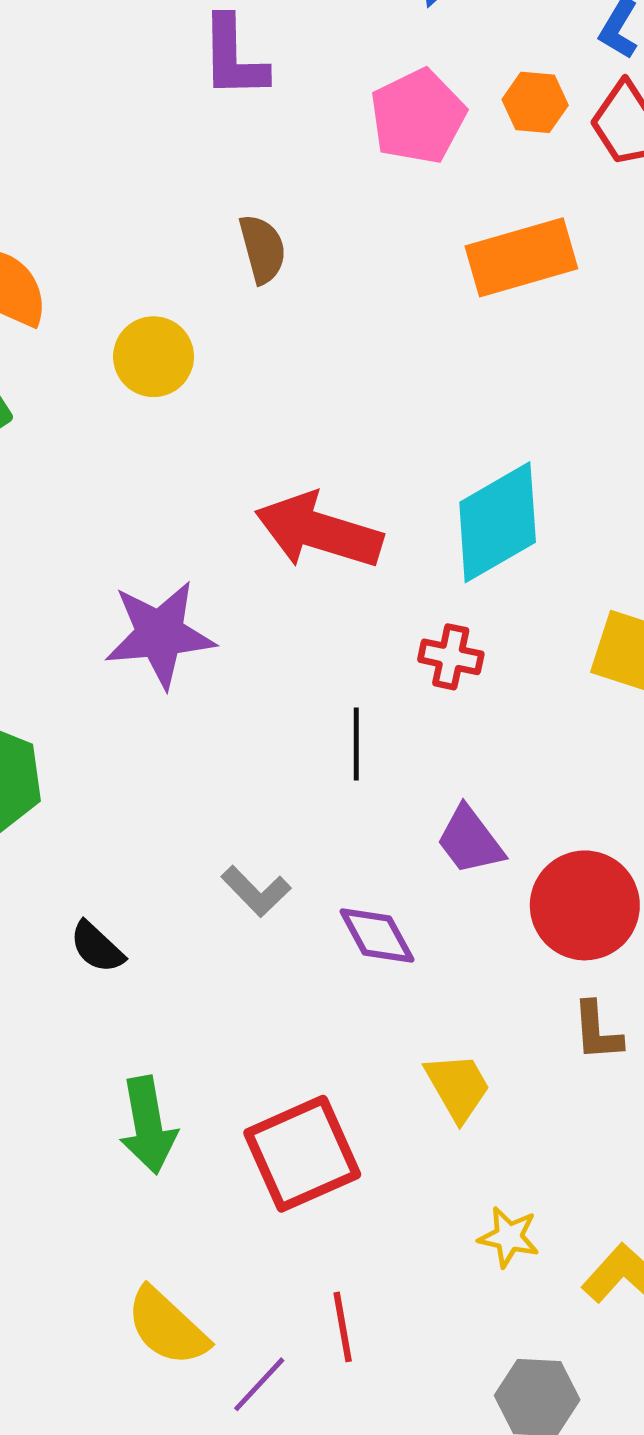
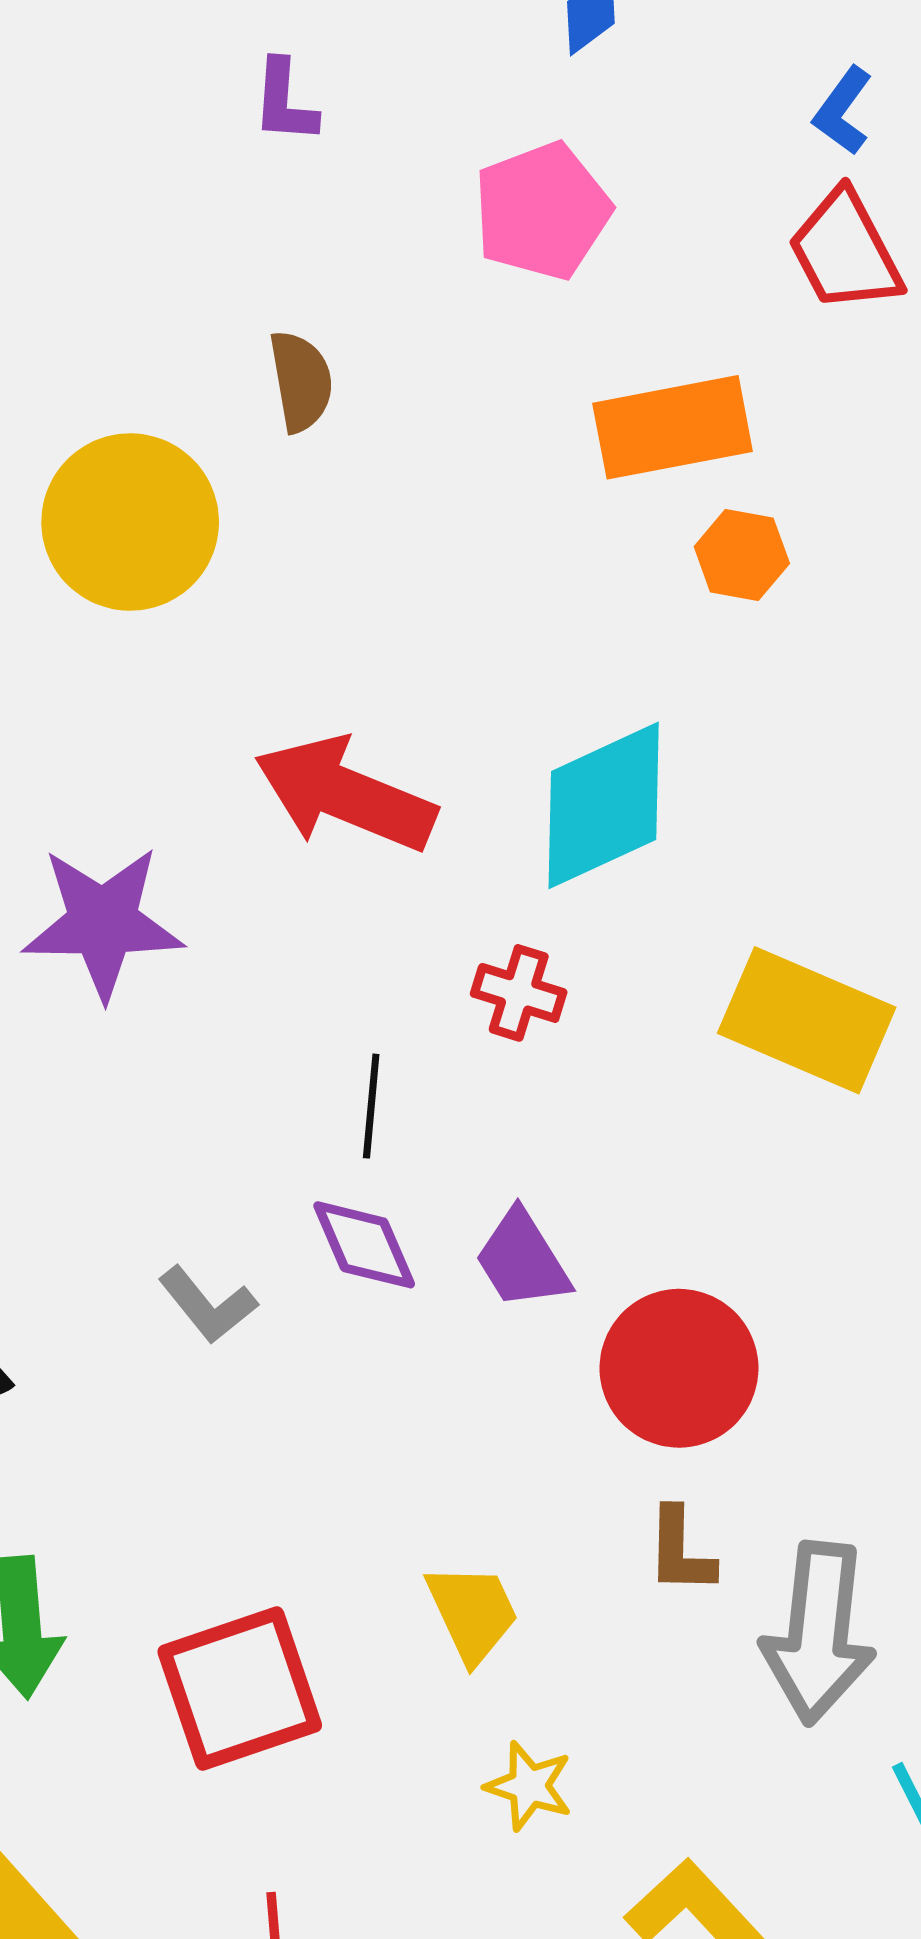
purple L-shape: (234, 57) -> (285, 102), size x0.7
orange hexagon: (535, 102) -> (742, 555), moved
yellow circle: (154, 357) -> (130, 522), size x1.5
purple diamond: (377, 936) -> (364, 1245), moved
yellow star: (509, 1237) -> (529, 1786), moved

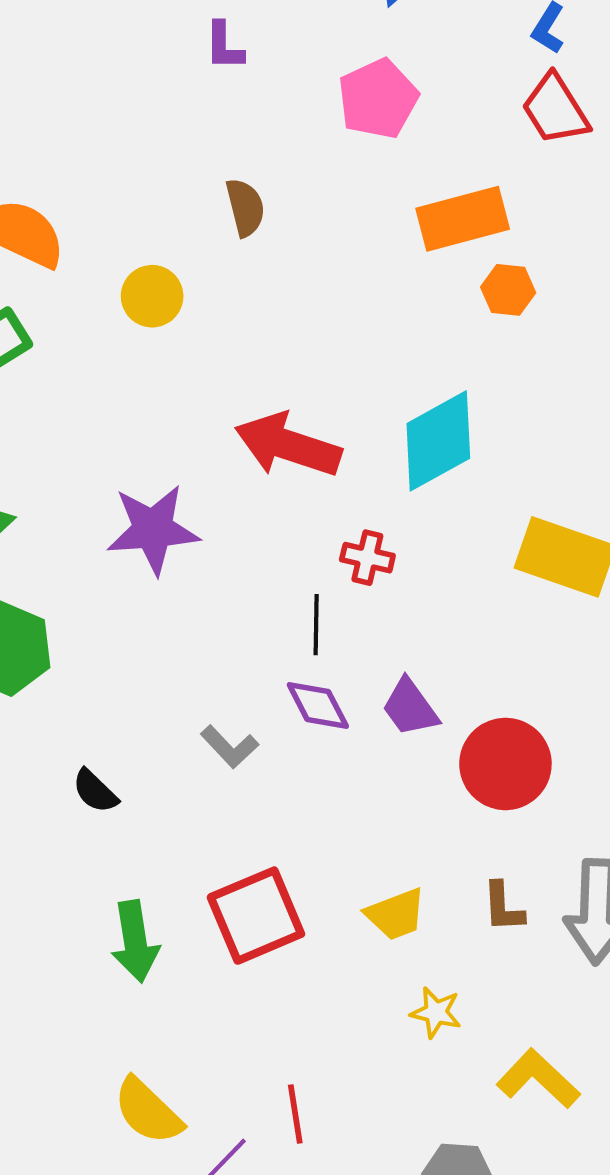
yellow circle: (130, 522) -> (152, 296), size x0.6
red cross: (519, 993) -> (367, 558), moved
brown L-shape: (680, 1551) -> (503, 907), moved
yellow trapezoid: (472, 1613) -> (396, 914), turned 98
red square: (240, 1689) -> (256, 916), moved

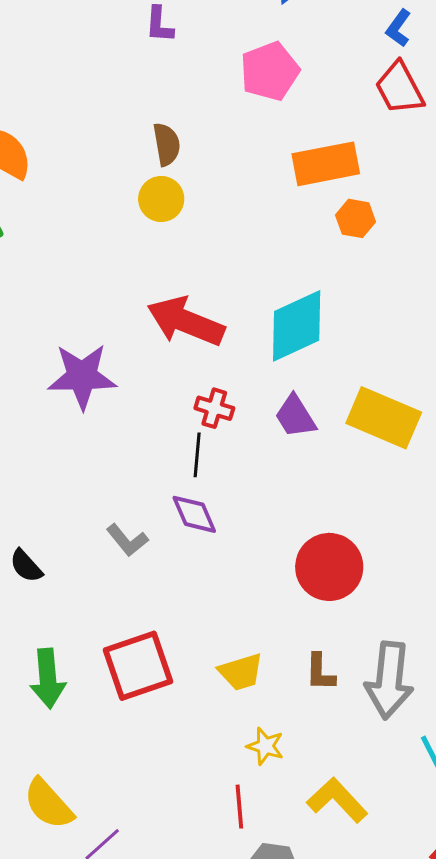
yellow circle: (152, 296) -> (161, 199), moved
red cross: (367, 558) -> (214, 408), moved
purple trapezoid: (410, 707) -> (295, 416), moved
red line: (295, 1114) -> (239, 807), moved

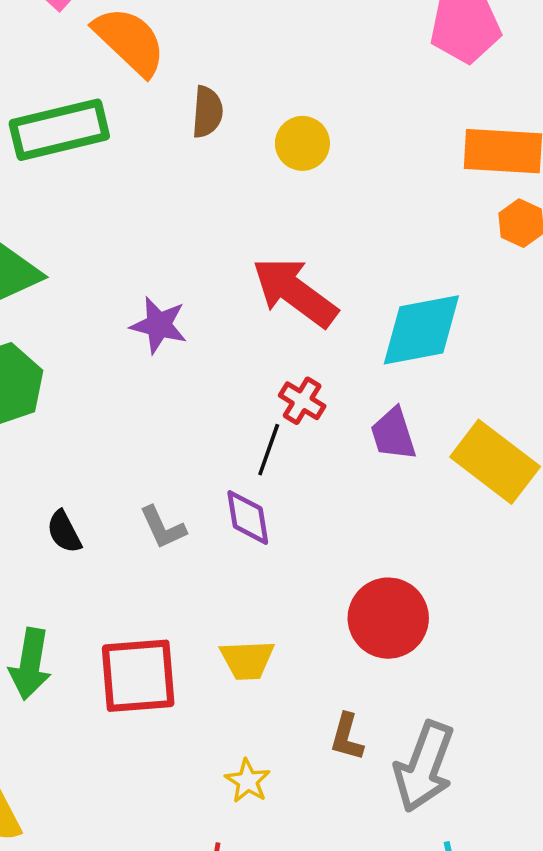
brown semicircle: (167, 144) -> (207, 112), moved
purple star: (82, 376) -> (159, 325), size x0.7
black semicircle: (26, 566) -> (64, 532), moved
yellow trapezoid: (241, 672) -> (247, 660), moved
yellow star: (265, 746) -> (248, 781), moved

